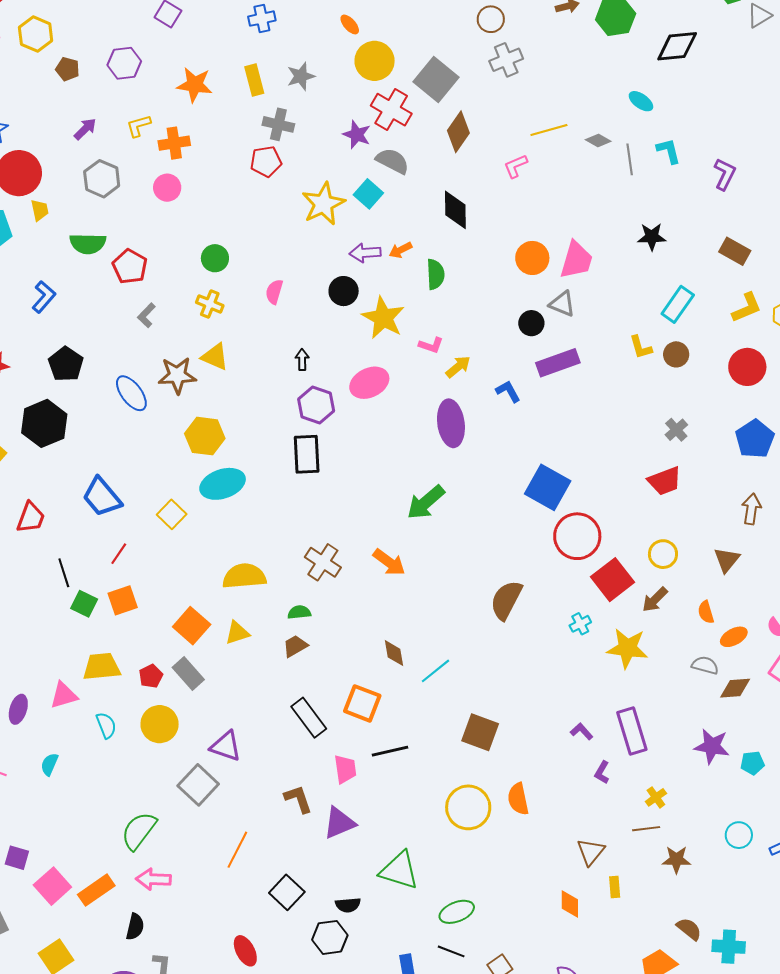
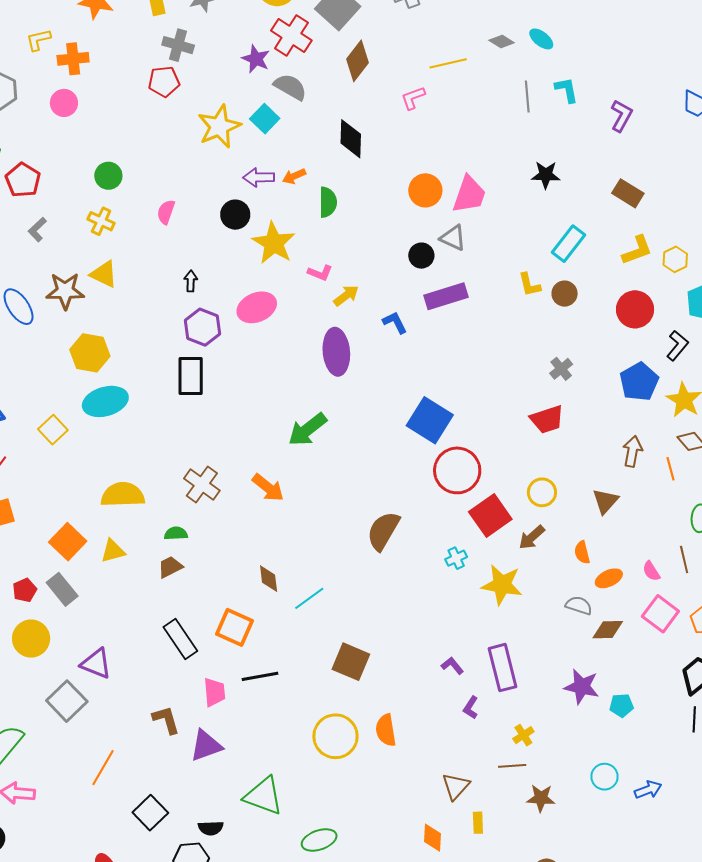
gray diamond: (598, 140) -> (502, 42), moved

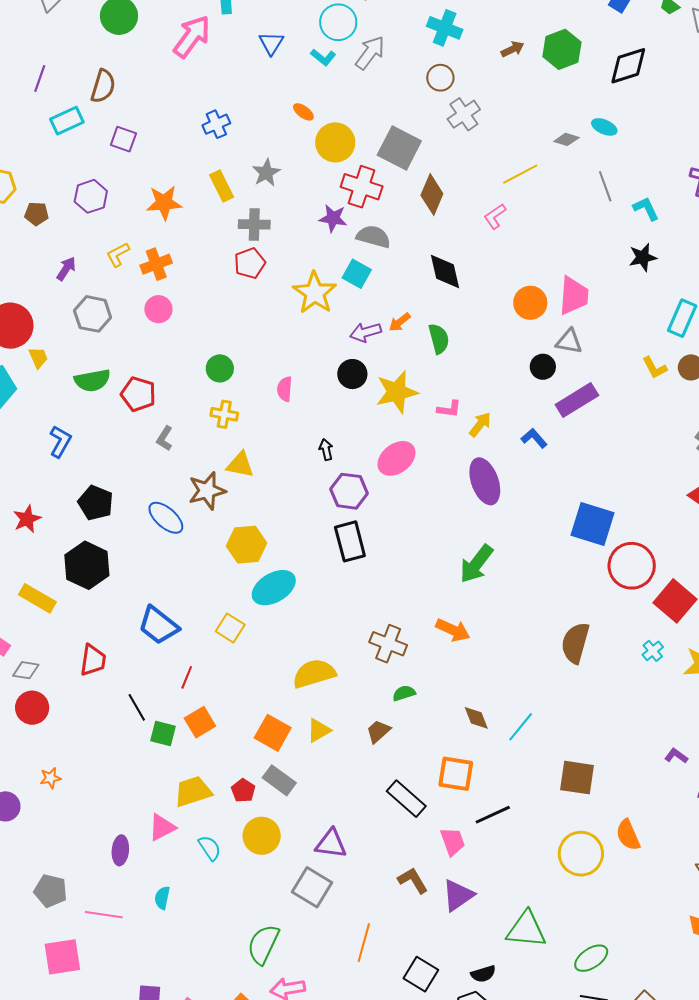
cyan L-shape: (567, 90) -> (646, 209), moved
yellow star: (274, 243) -> (397, 392), turned -30
green semicircle: (176, 533) -> (404, 693), moved

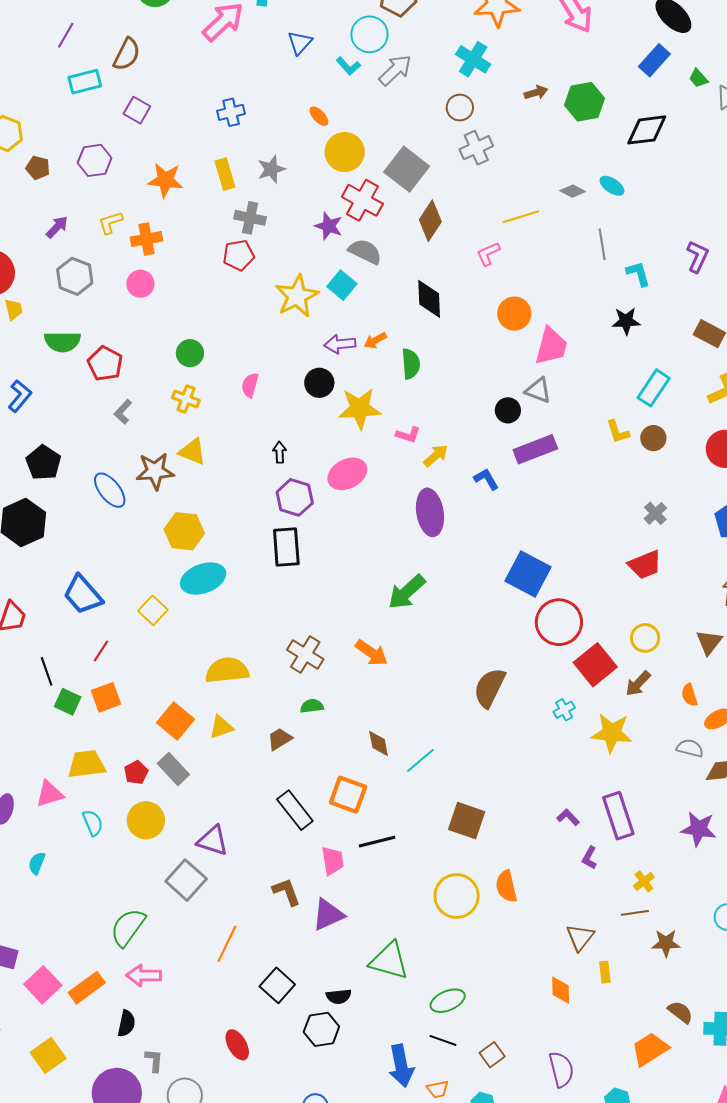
orange circle: (530, 303) -> (514, 314), moved

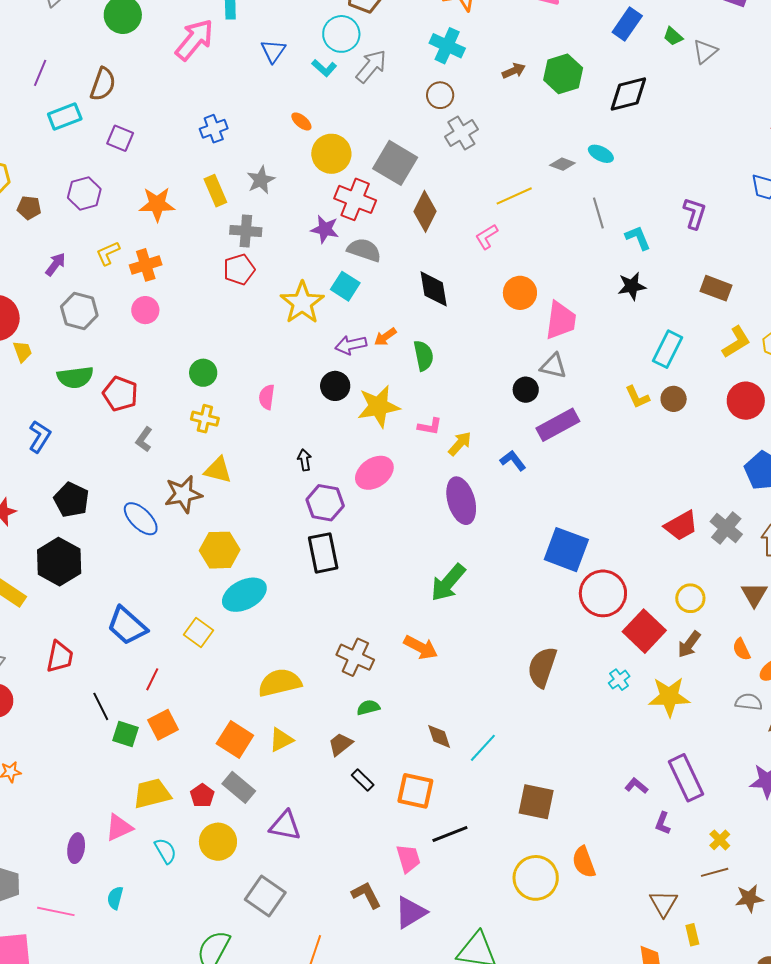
gray cross: (655, 513) -> (726, 528), moved, size x1.4
black rectangle: (295, 810) -> (363, 780), moved, size x0.6
purple triangle: (213, 841) -> (285, 826), moved

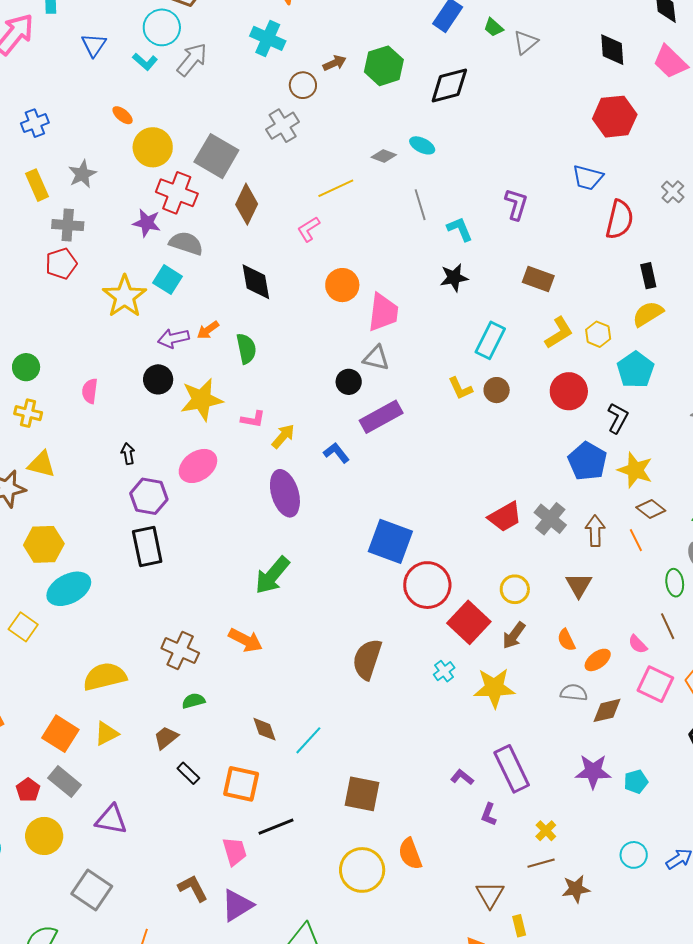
brown circle: (440, 95) -> (303, 85), moved

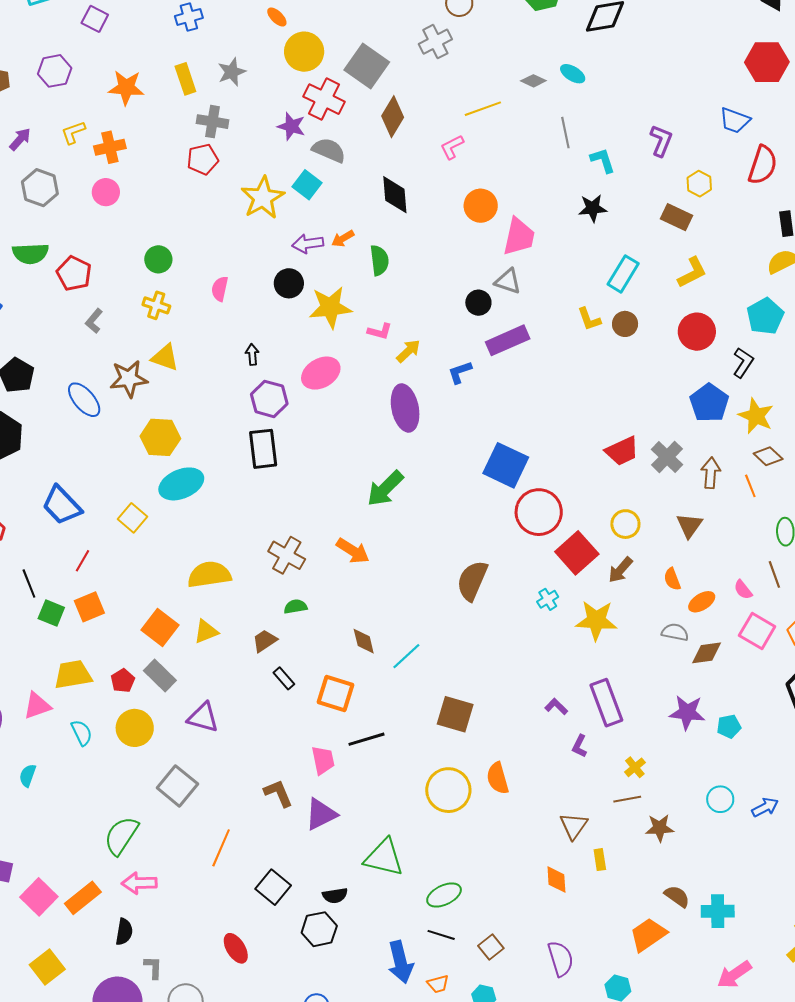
yellow hexagon: (598, 334) -> (699, 184), moved
blue L-shape: (336, 453) -> (460, 372), turned -76

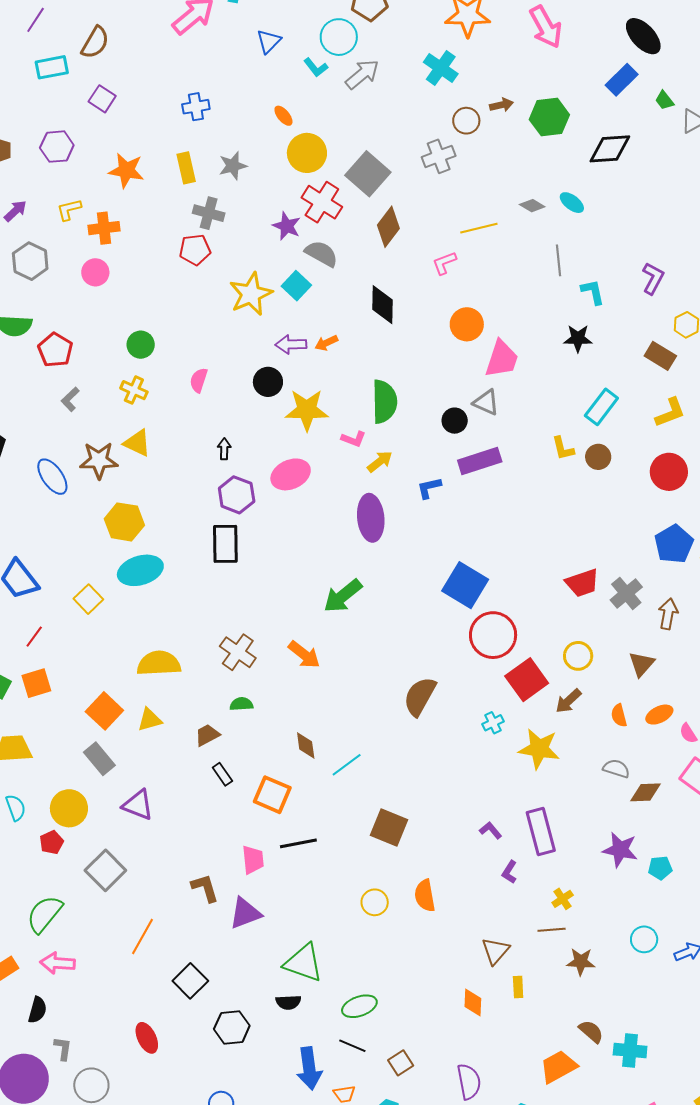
green semicircle: (379, 260) -> (384, 402), moved, size x1.4
orange ellipse: (702, 602) -> (659, 715), moved
red pentagon: (123, 681) -> (52, 842), moved
yellow circle: (448, 790) -> (375, 902), size x0.6
black semicircle: (335, 896) -> (288, 1002), moved

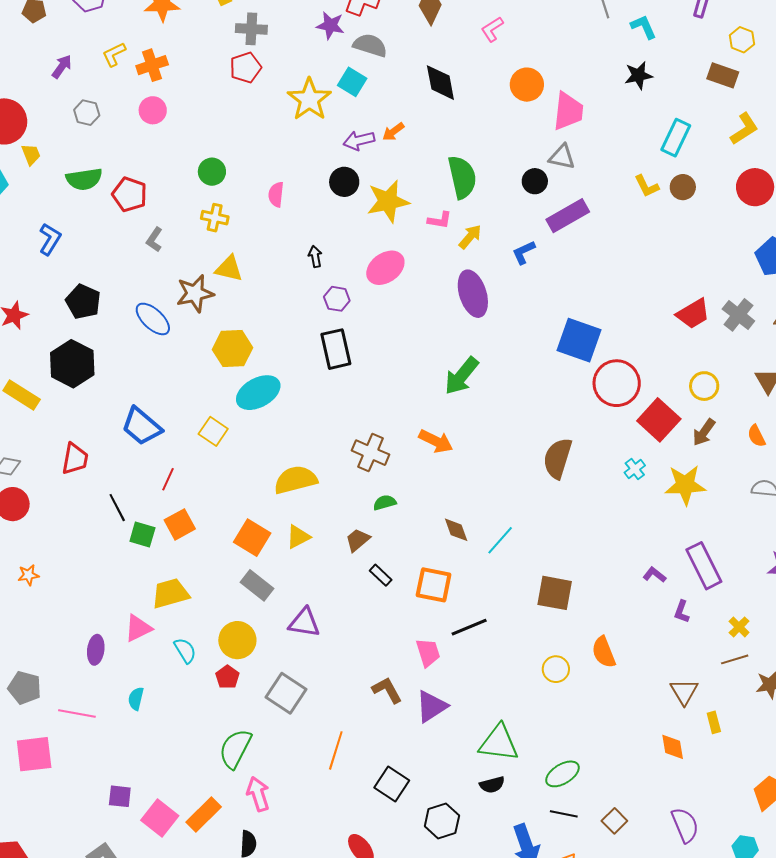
gray hexagon: (30, 261) -> (87, 113), size x0.7
purple hexagon: (237, 495) -> (337, 299), size x0.7
pink arrow: (57, 963) -> (258, 794), turned 80

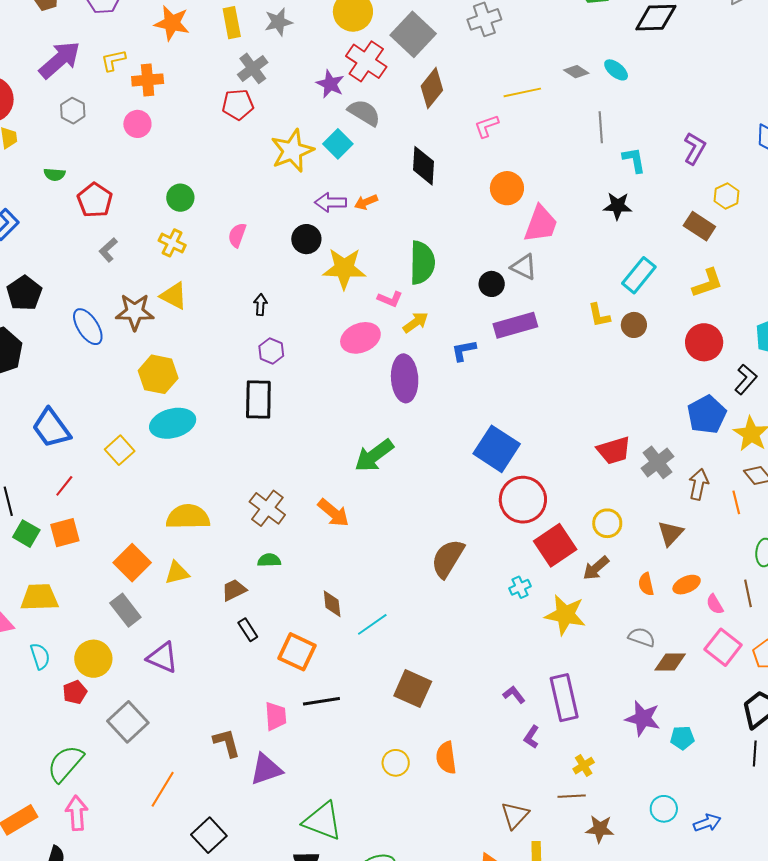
gray cross: (251, 29) -> (253, 68), turned 36
purple arrow: (62, 67) -> (60, 60), size x1.8
green semicircle: (84, 179) -> (54, 174), size x0.6
pink ellipse: (385, 268) -> (360, 338), moved

